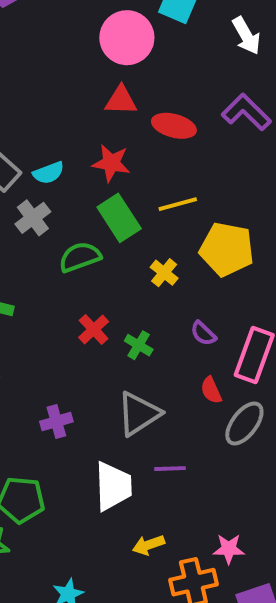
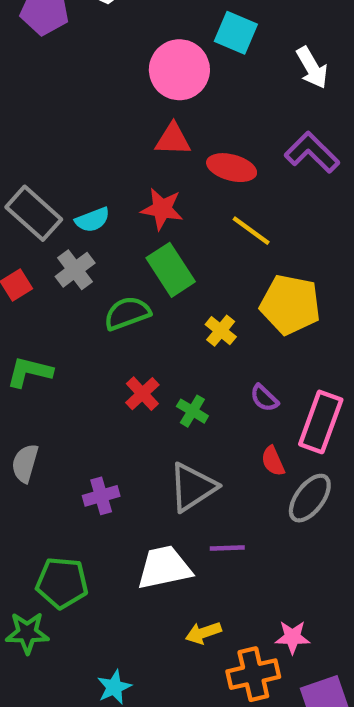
yellow line: (178, 204) -> (251, 231), moved, turned 51
white trapezoid: (113, 486) -> (164, 568), turned -100

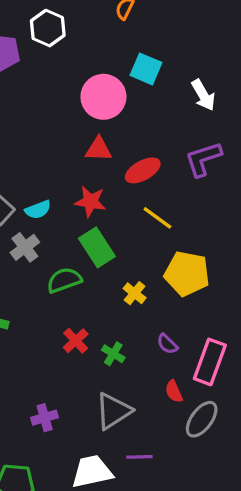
purple L-shape: (312, 152) -> (203, 159), turned -63
red ellipse: (232, 168) -> (143, 170), turned -44

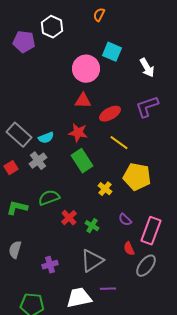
green semicircle: (64, 280) -> (49, 198), moved

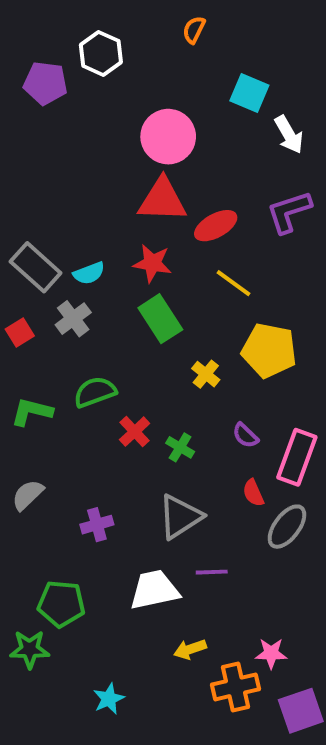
cyan square: (112, 52) -> (249, 93), moved
red triangle: (83, 101) -> (162, 200), size x1.5
gray semicircle: (15, 250) -> (28, 495), turned 30

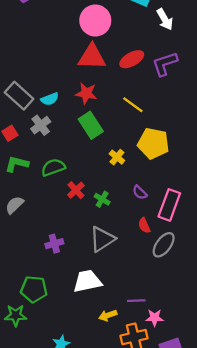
red ellipse: (216, 226) -> (132, 59), moved
green L-shape: (32, 412) -> (17, 164), moved
gray semicircle: (28, 495) -> (14, 205), moved
purple line: (212, 572) -> (136, 301), moved

